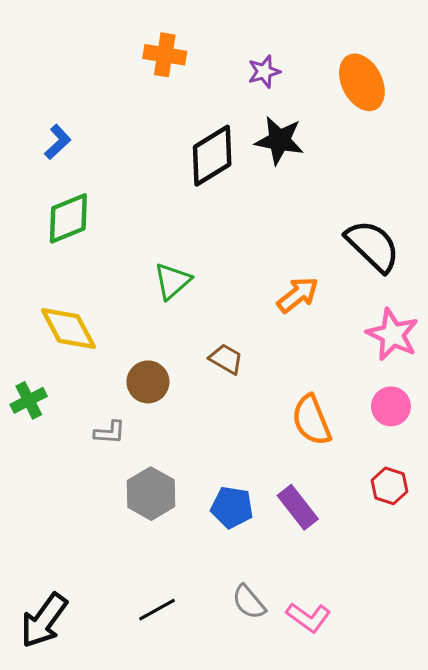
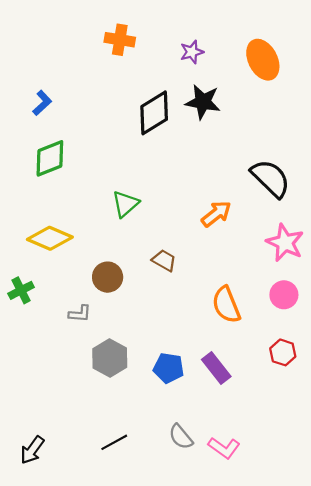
yellow diamond: (68, 328) -> (50, 238), turned -39
black arrow: (44, 620) -> (32, 450), size x0.7

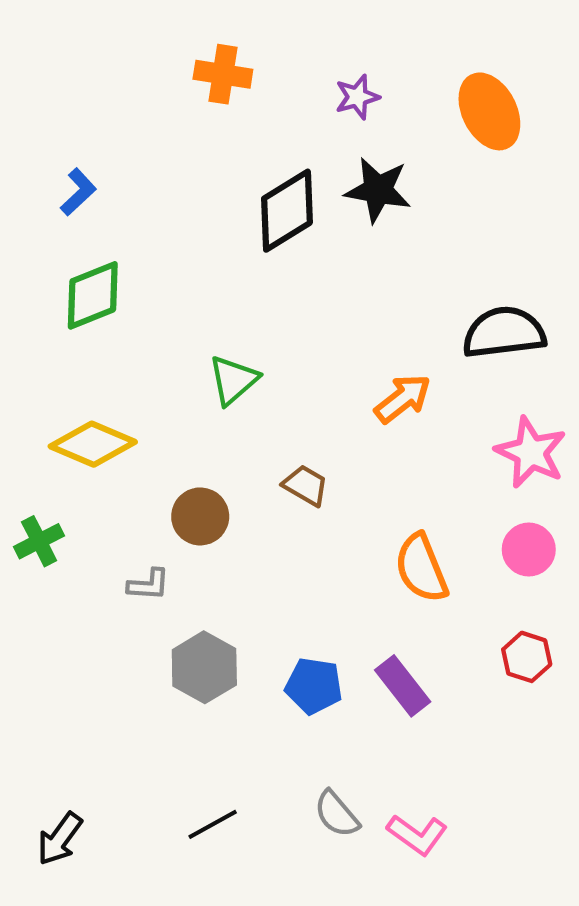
black semicircle: (271, 178) -> (504, 333), turned -51

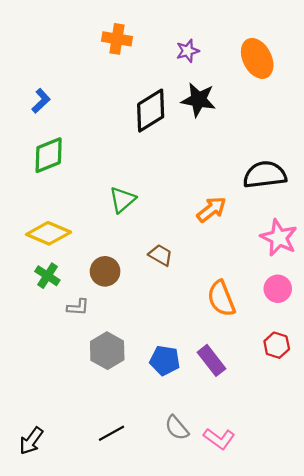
green cross: (39, 541) -> (47, 276), moved, turned -30

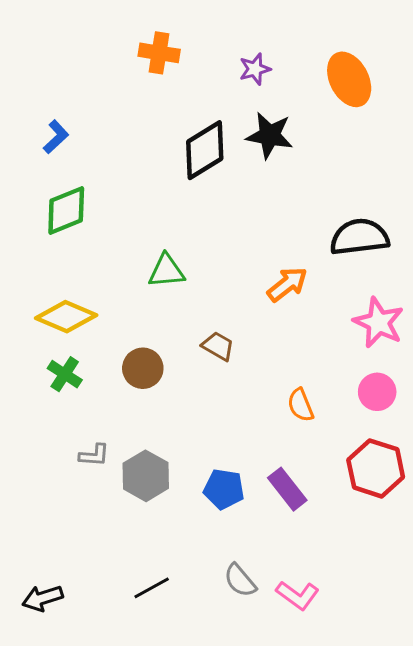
green triangle: (122, 200) -> (166, 271), turned 36
orange semicircle: (221, 299) -> (300, 405), size x0.7
gray L-shape: (78, 307) -> (94, 455), moved
red hexagon: (277, 345) -> (376, 468), size x1.6
black arrow: (31, 441) -> (43, 598), turned 36

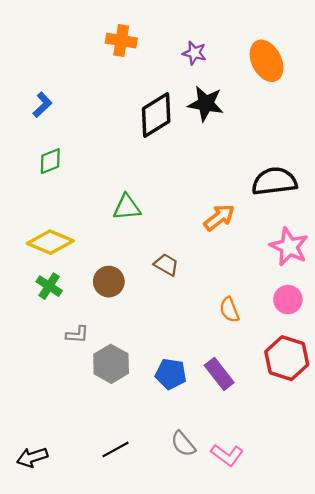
purple star: (255, 69) -> (194, 53), turned 30
green diamond: (66, 211) -> (50, 161), size x0.7
gray L-shape: (94, 455) -> (77, 335), moved

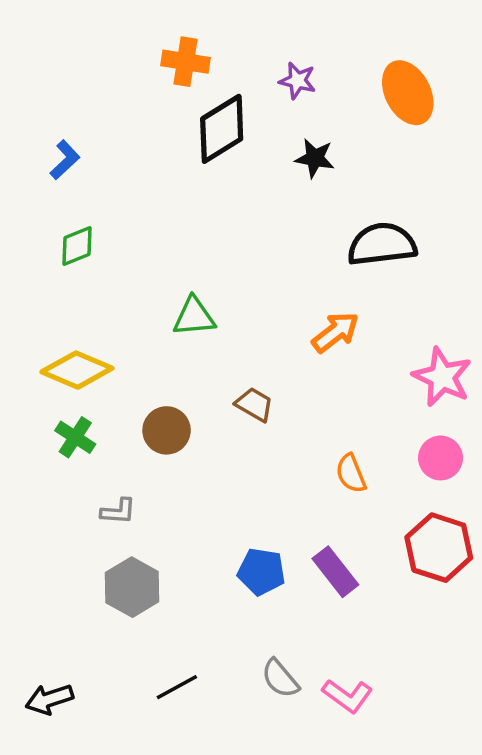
black star: (206, 104) -> (315, 158), size x0.7
black diamond: (156, 115) -> (222, 129), moved
black semicircle: (274, 181) -> (382, 244), moved
gray hexagon: (111, 364) -> (132, 587), moved

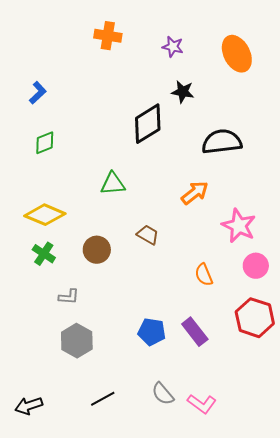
black diamond: (222, 129) -> (148, 124), moved
pink star: (442, 377) -> (239, 226), moved

